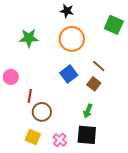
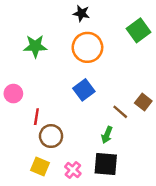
green square: (114, 25) -> (138, 30), turned 30
brown line: (99, 66) -> (120, 112), moved
brown square: (94, 84) -> (143, 102), moved

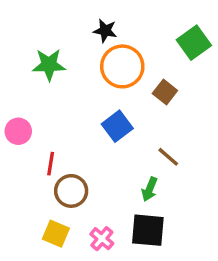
black star: (81, 13) -> (105, 31), moved
brown square: (143, 102) -> (165, 92), moved

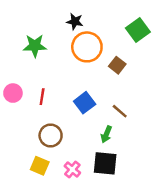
blue square: (117, 126) -> (85, 103), moved
red line: (51, 164) -> (42, 97), moved

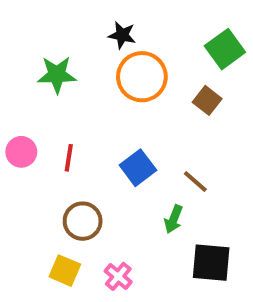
brown square: (117, 65) -> (207, 100), moved
black square: (105, 163) -> (211, 263), moved

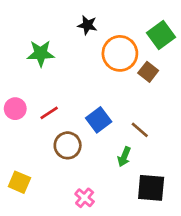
orange circle: (142, 77) -> (120, 53), moved
red line: (69, 158) -> (49, 113), turned 48
brown circle: (83, 221) -> (68, 145), moved
yellow square: (65, 271) -> (19, 182), moved

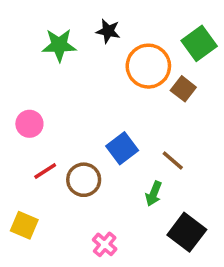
green star: (41, 53) -> (59, 45), moved
pink circle: (15, 109) -> (29, 124), moved
red line: (49, 113) -> (45, 171), moved
black square: (151, 188) -> (187, 232), turned 32

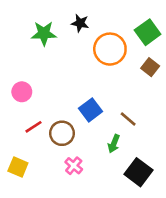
brown square: (183, 89) -> (150, 67), moved
pink cross: (105, 244) -> (74, 166), moved

